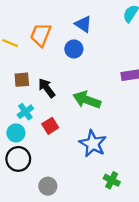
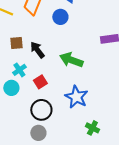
black circle: (18, 159) -> (41, 110), moved

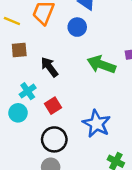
brown square: (16, 43) -> (19, 50), moved
green arrow: (71, 60) -> (101, 65), moved

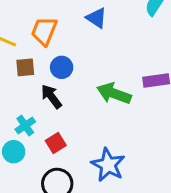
blue circle: (77, 27) -> (62, 67), moved
brown square: (19, 50) -> (25, 67), moved

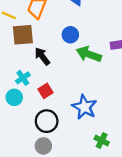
brown square: (25, 67) -> (23, 35), size x1.5
blue circle: (62, 67) -> (70, 35), moved

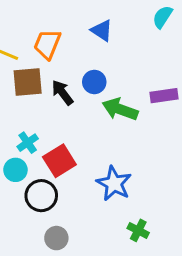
black arrow: (42, 56) -> (62, 93), moved
red square: (46, 91) -> (59, 161), size x1.5
black circle: (47, 121) -> (41, 196), moved

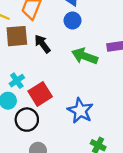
blue circle: (94, 82) -> (72, 20), moved

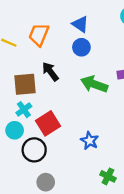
brown square: (17, 36) -> (25, 84), moved
blue star: (80, 111) -> (90, 141), size x0.7

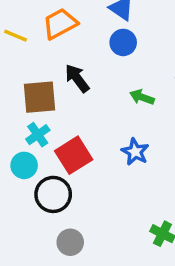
orange trapezoid: (39, 35) -> (60, 24), turned 40
green arrow: (94, 84) -> (142, 97), size x0.6
blue star: (90, 141) -> (135, 152), moved

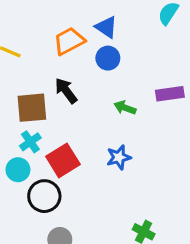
orange trapezoid: (60, 24) -> (69, 41), moved
blue star: (135, 152) -> (119, 157), turned 30

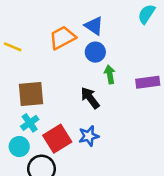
black arrow: (66, 91) -> (90, 98), moved
green arrow: (125, 108) -> (110, 74), moved, turned 60
blue star: (119, 157) -> (89, 136), moved

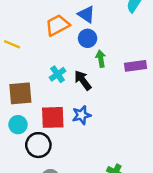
yellow line: (13, 47) -> (12, 44), moved
brown square: (31, 94) -> (20, 93), moved
cyan cross: (30, 123) -> (58, 74), moved
red square: (57, 139) -> (53, 117), turned 30

